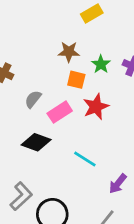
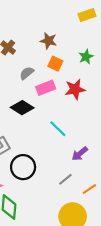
brown star: (69, 52) -> (48, 41), moved
orange square: (76, 80) -> (55, 64), moved

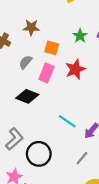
brown star: (48, 41) -> (31, 27), moved
pink rectangle: (46, 88) -> (46, 73), turned -36
cyan line: (58, 129) -> (67, 121), moved

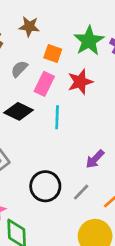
green star: (80, 36) -> (89, 41), size x1.6
cyan line: (67, 121) -> (57, 117), moved, turned 54
black circle: (39, 154) -> (45, 186), moved

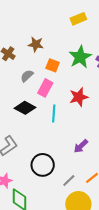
red star: (80, 82) -> (79, 97), moved
gray line: (81, 192) -> (69, 181), moved

